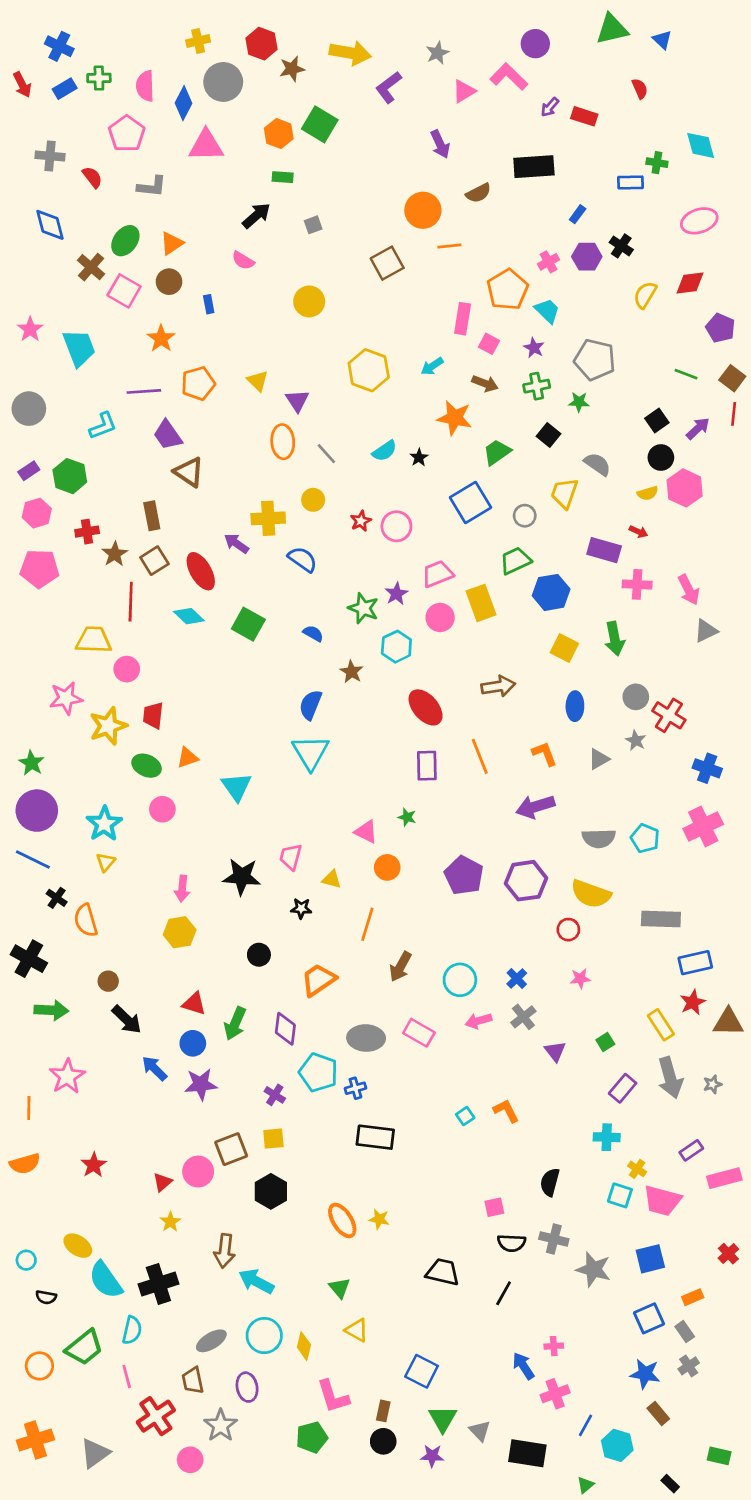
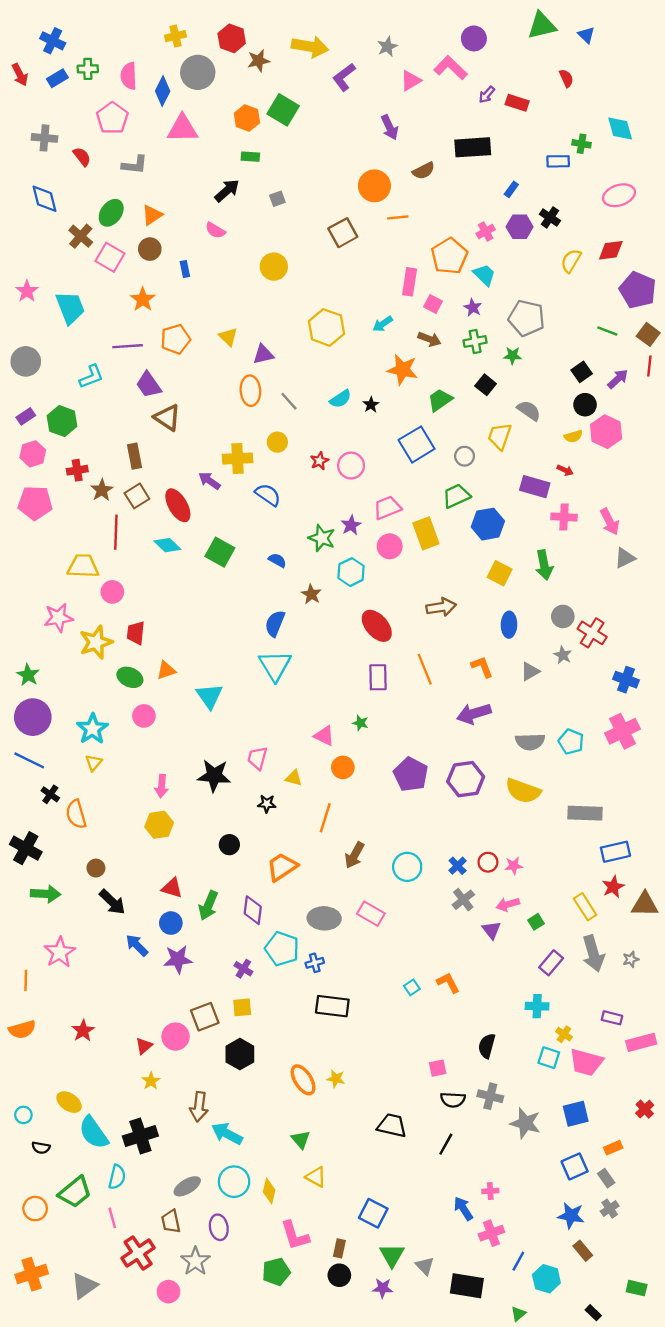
purple pentagon: (720, 328) -> (638, 290), size x1.4
purple triangle: (297, 401) -> (263, 354), turned 50
red circle: (568, 930) -> (488, 862), moved
pink arrow: (478, 1021) -> (508, 904), moved
purple rectangle: (691, 1150) -> (612, 1018), turned 48

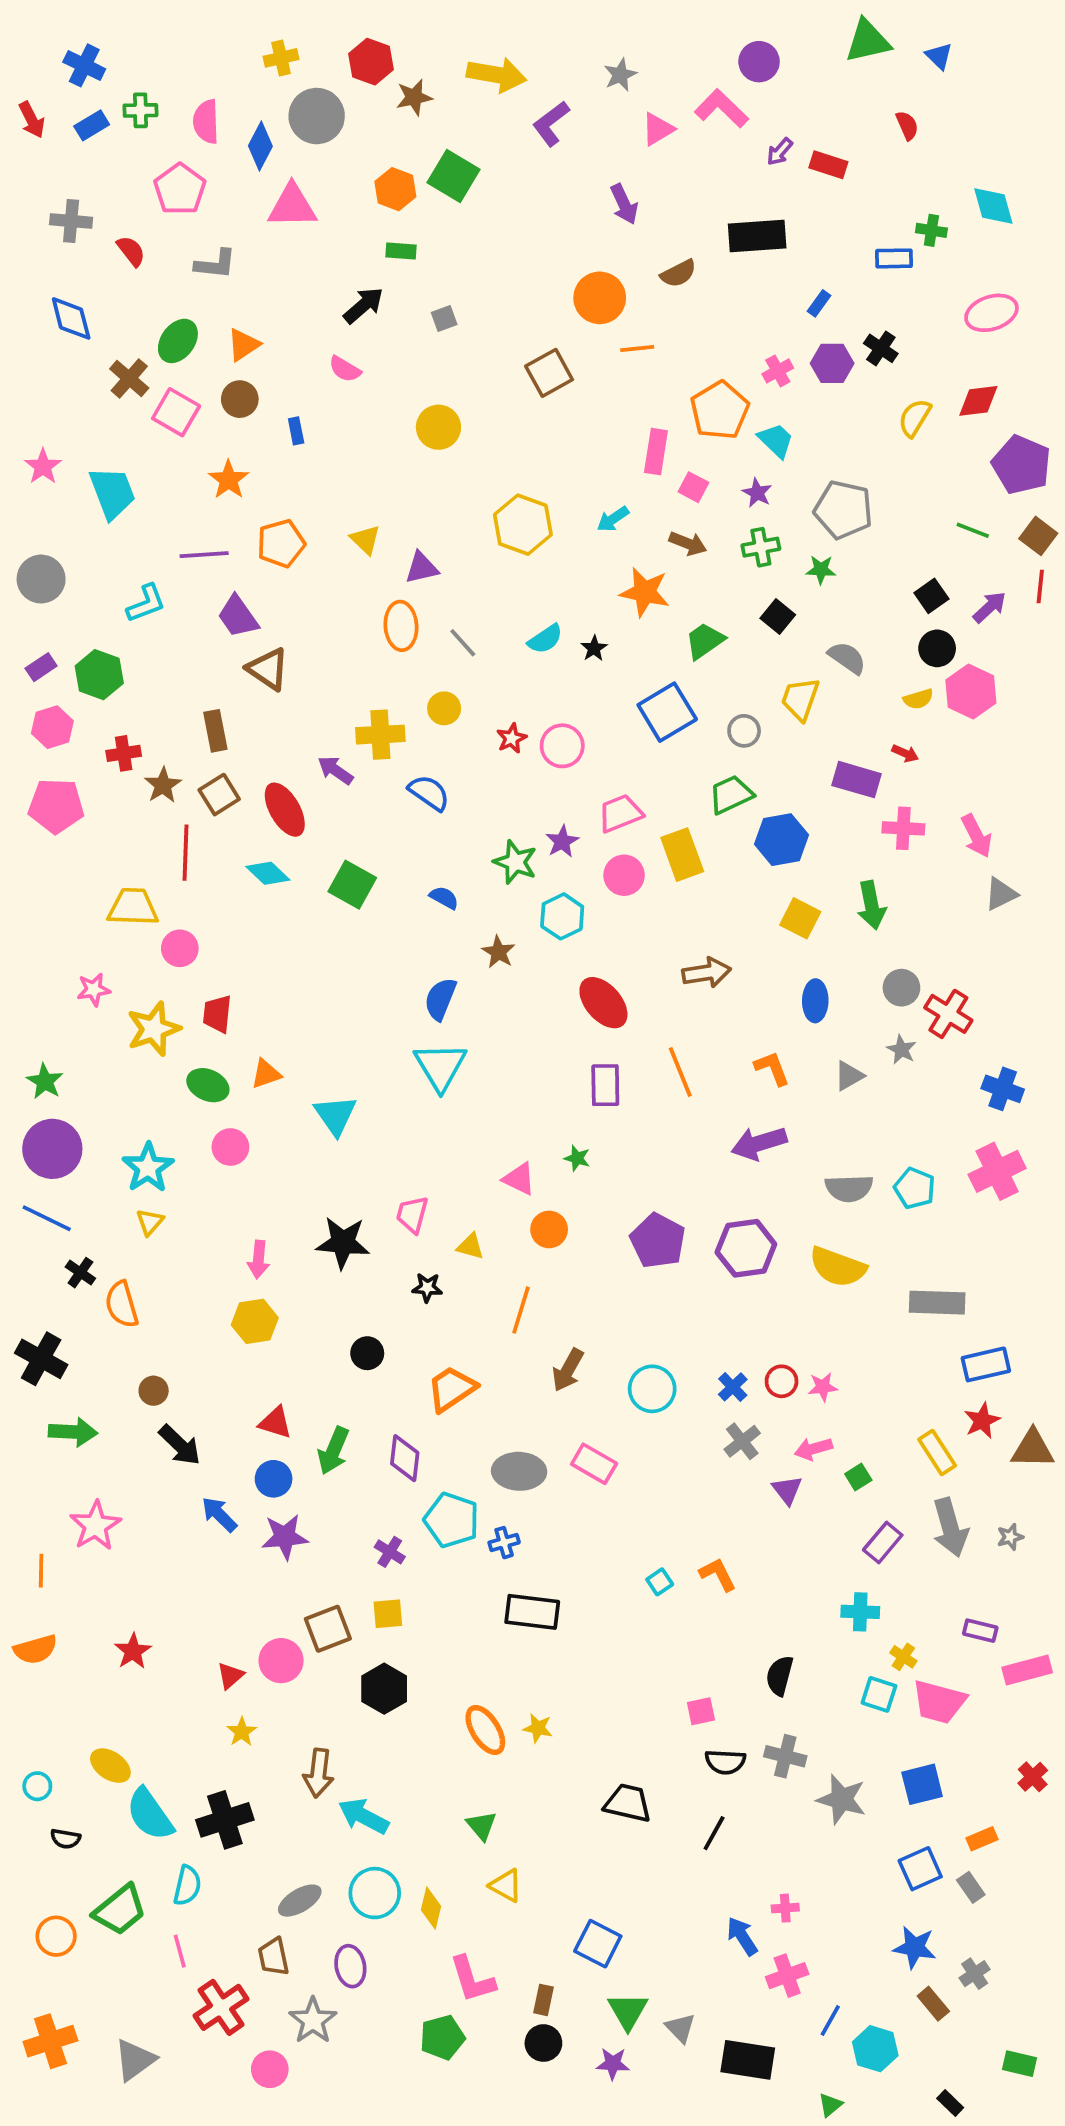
pink star: (59, 618) -> (94, 990), size x0.7
gray cross: (610, 1209) -> (975, 1974), moved

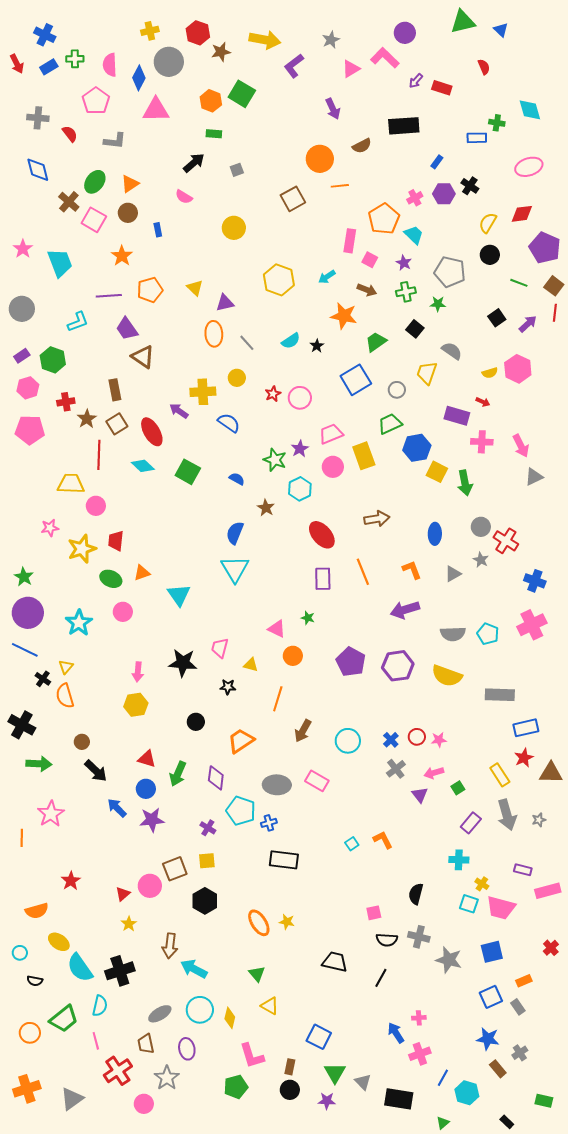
black circle: (937, 648) -> (490, 255), moved
yellow square: (800, 918) -> (437, 472), moved
yellow triangle: (150, 1222) -> (66, 667), moved
orange semicircle: (35, 1649) -> (37, 911), moved

